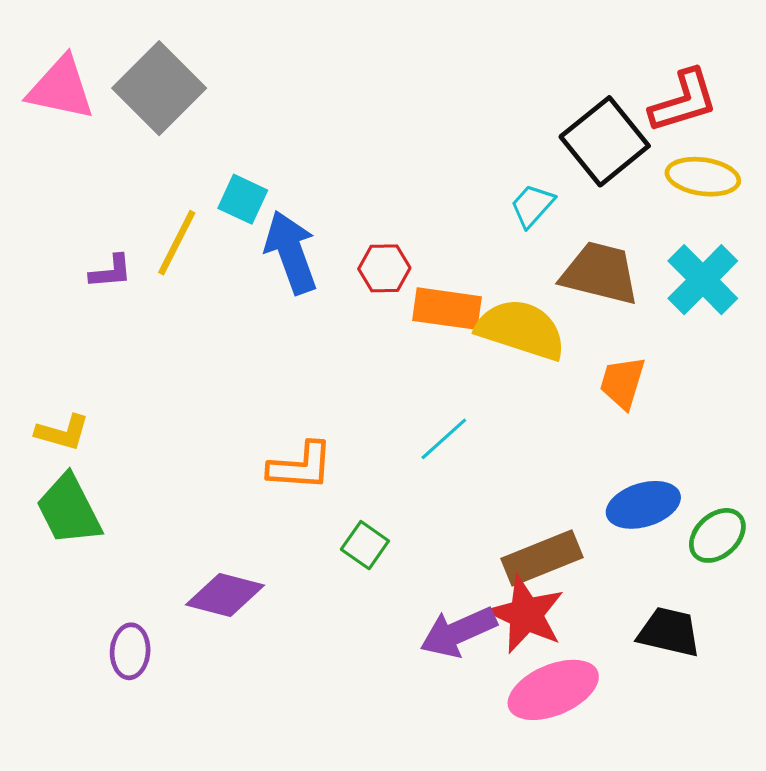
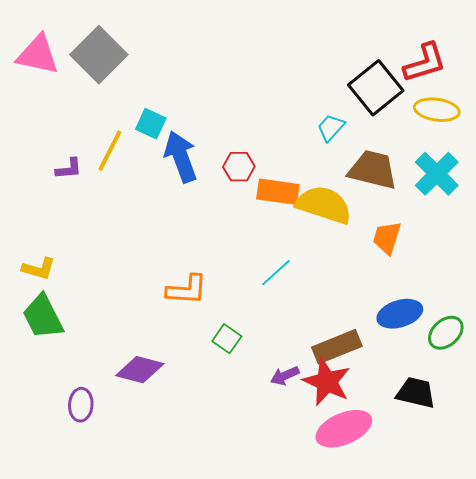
purple arrow: (458, 632) -> (285, 376), moved, size x0.6

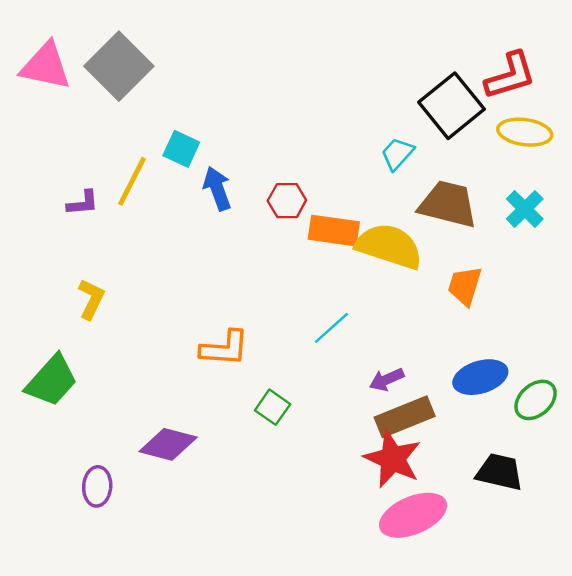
blue arrow: (181, 157) -> (217, 189), size x0.7
cyan cross: (437, 174) -> (525, 209), size x0.7
yellow L-shape: (39, 269) -> (91, 299), moved, turned -80
green trapezoid: (43, 317) -> (52, 381), turned -111
purple arrow: (285, 376) -> (387, 380), moved

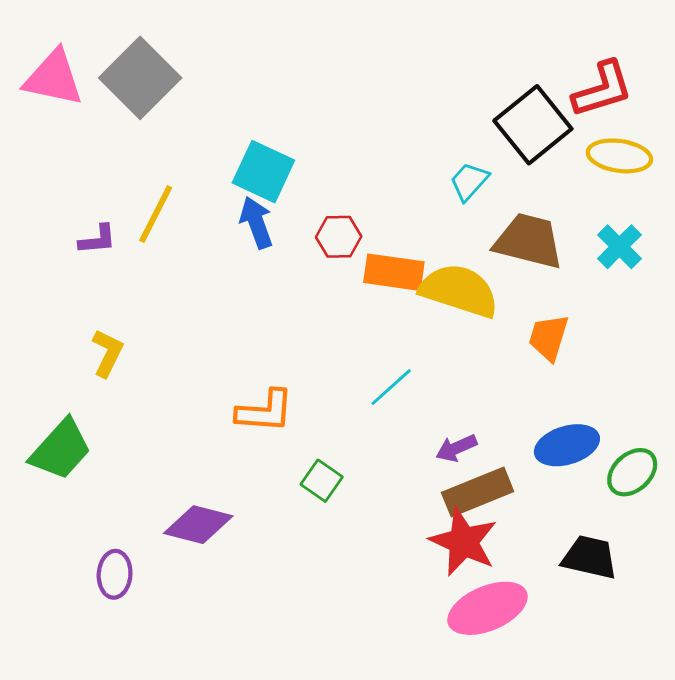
cyan square: (181, 149) -> (263, 172), moved, size x1.4

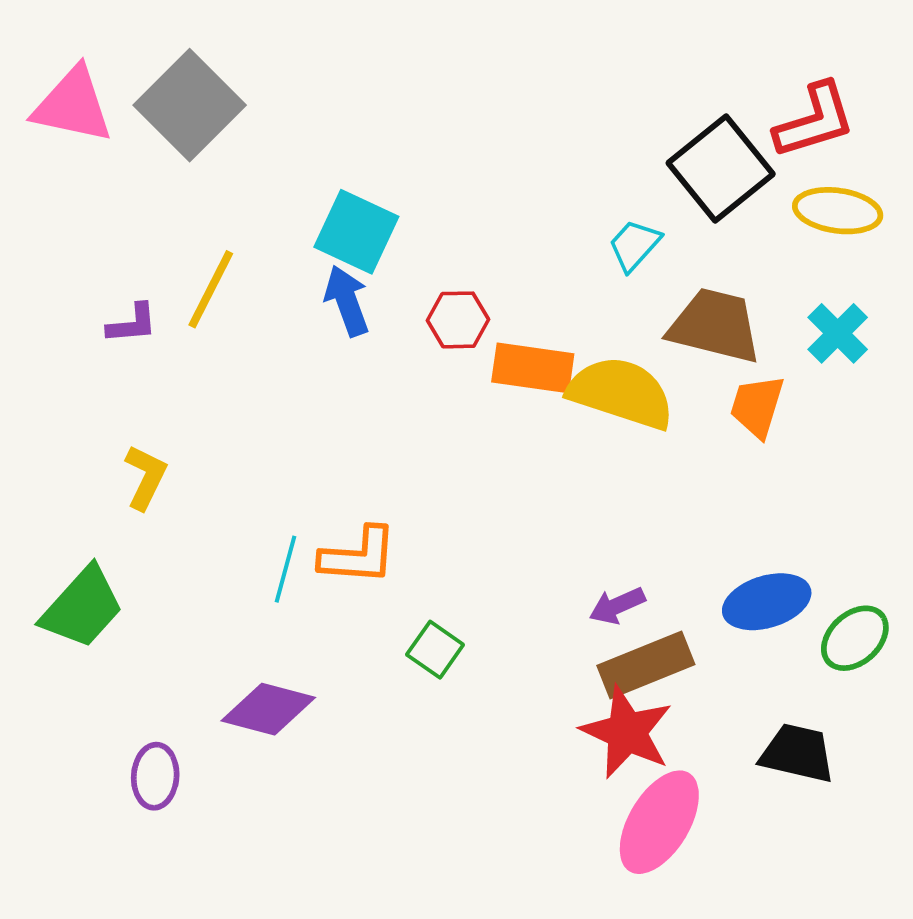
orange trapezoid: (549, 337) -> (757, 406), moved
cyan line: (391, 387) -> (286, 569), moved, turned -33
pink ellipse: (488, 608) -> (659, 822), turned -36

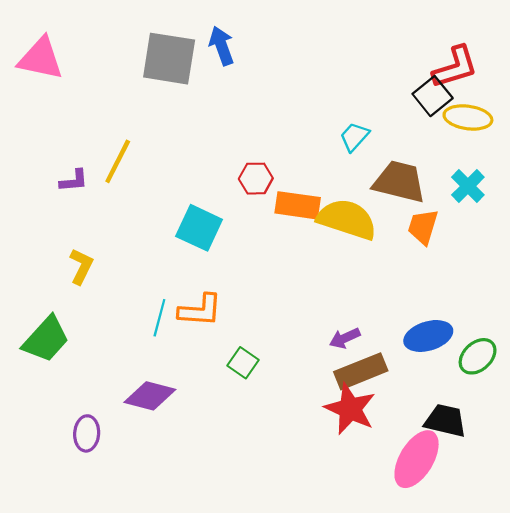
gray square: (190, 105) -> (169, 59), moved, turned -36
black square: (721, 168) -> (433, 96), moved, size x0.7
cyan square: (356, 232) -> (199, 228), moved
blue arrow: (347, 301) -> (222, 46), moved
pink ellipse: (659, 822) -> (417, 459), moved

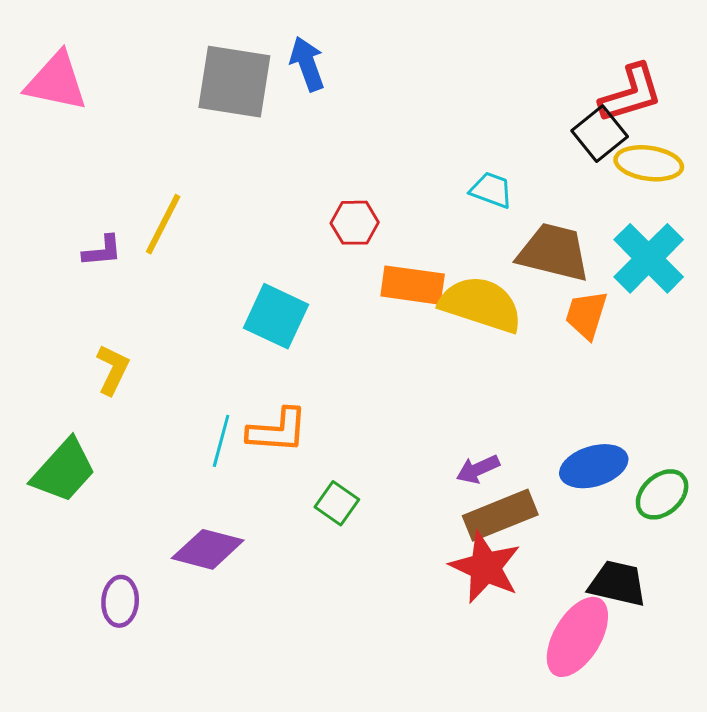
cyan trapezoid: (354, 137) -> (491, 190), turned 68
red hexagon: (256, 179) -> (355, 223), moved
cyan cross: (468, 186) -> (649, 258), size x1.5

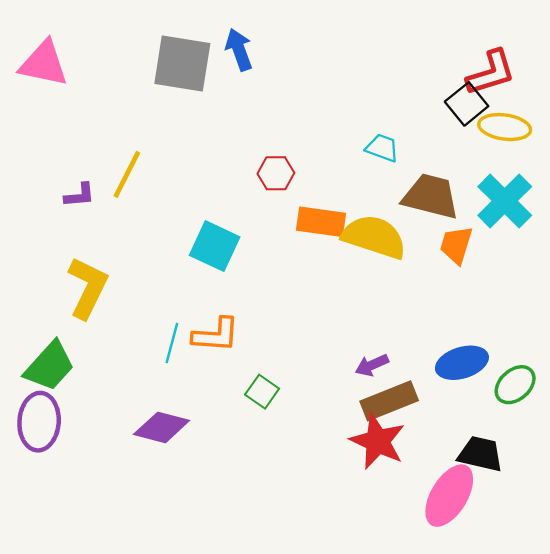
yellow L-shape: (113, 370) -> (88, 288), size x1.6
purple ellipse: (120, 601) -> (39, 422), moved, size x1.5

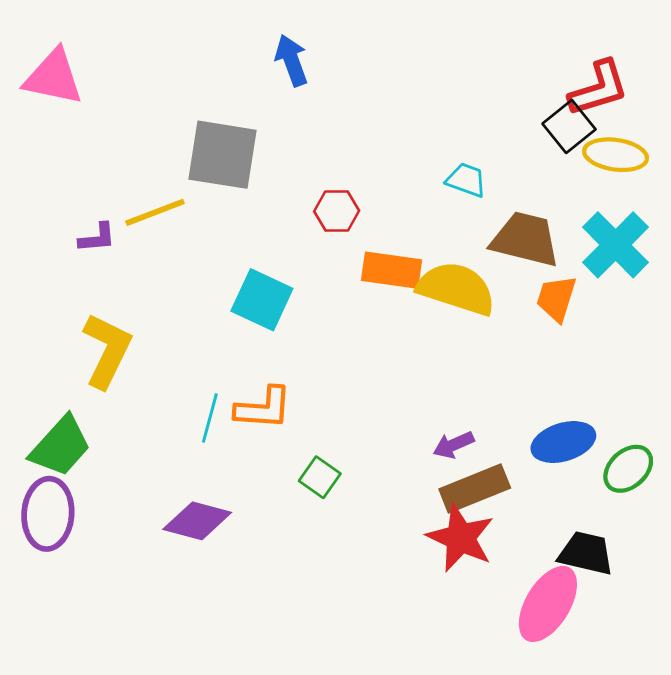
gray square: (182, 63) -> (223, 155), moved
yellow line: (127, 174) -> (155, 212), turned 42

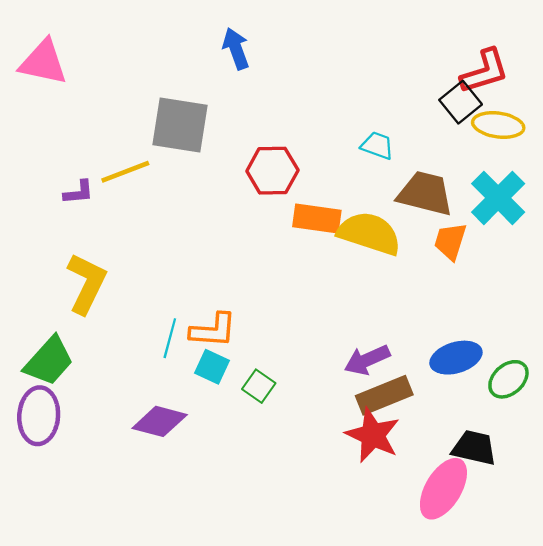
red hexagon: (337, 211) -> (272, 171), size x1.4
cyan square: (262, 300) -> (212, 367), moved, size x0.7
purple arrow: (454, 445) -> (367, 360), size x1.4

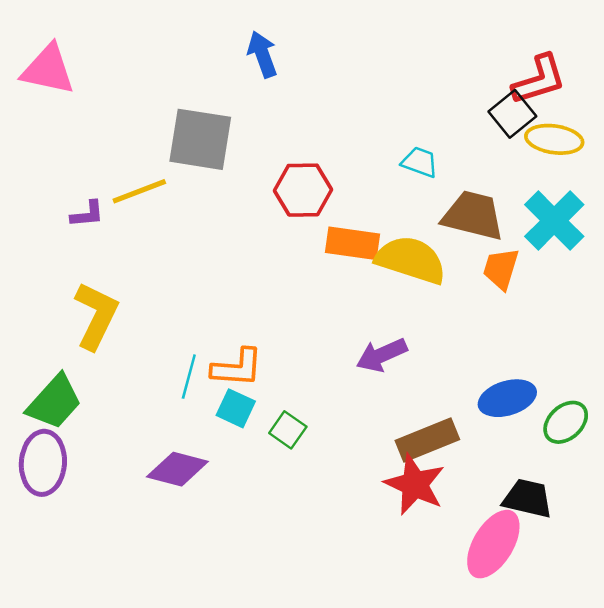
purple arrow: (367, 360) -> (382, 355), moved

